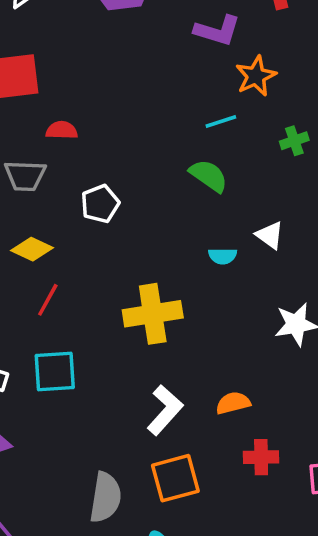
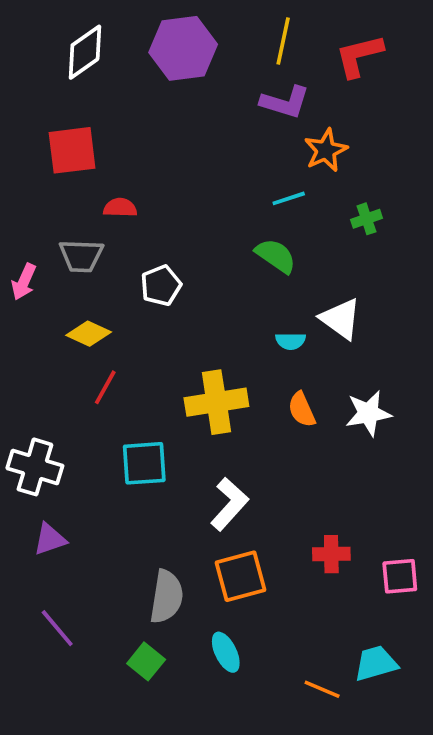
white triangle: (270, 235) -> (341, 319), size x1.4
cyan square: (55, 372) -> (144, 463), moved
orange semicircle: (233, 403) -> (302, 410), moved, turned -100

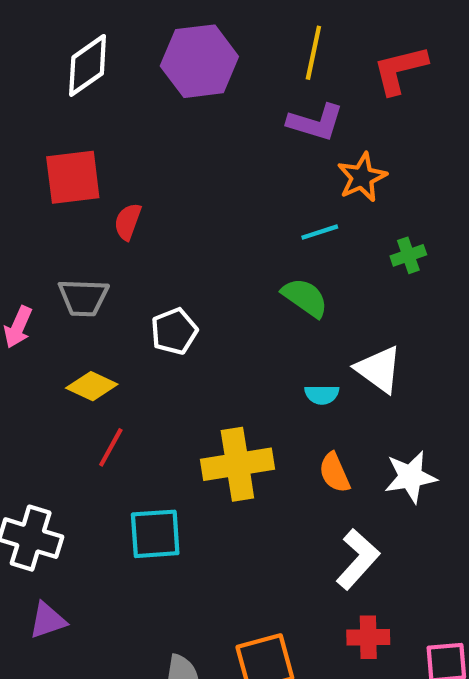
red semicircle: (120, 208) -> (128, 222), moved, turned -72
white L-shape: (229, 504) -> (358, 559), moved

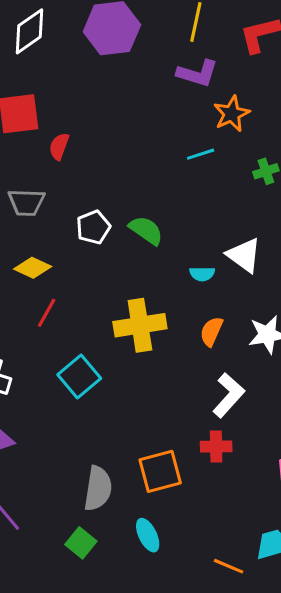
green semicircle: (305, 298) -> (146, 230), moved
orange semicircle: (334, 473) -> (211, 331), turned 48
cyan square: (155, 534) -> (79, 377), turned -36
red cross: (368, 637) -> (216, 446), moved

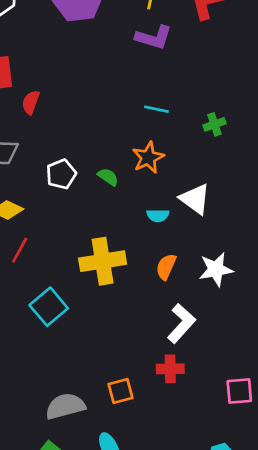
orange star: (232, 114) -> (148, 158), moved
cyan line: (201, 154) -> (156, 109), turned 30
green semicircle: (146, 230) -> (108, 177), size x0.7
orange square: (160, 471) -> (121, 391), size x0.7
gray semicircle: (98, 488) -> (65, 406), turned -114

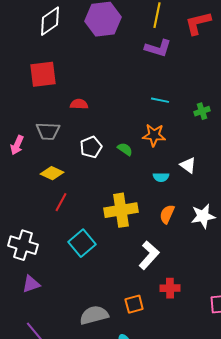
red semicircle: (31, 102) -> (79, 104), moved, turned 72
orange star: (148, 158) -> (154, 135), turned 30
white triangle: (195, 199) -> (188, 165), size x0.7
white L-shape: (181, 323) -> (149, 255), moved

